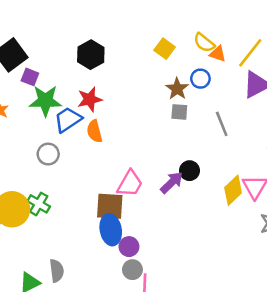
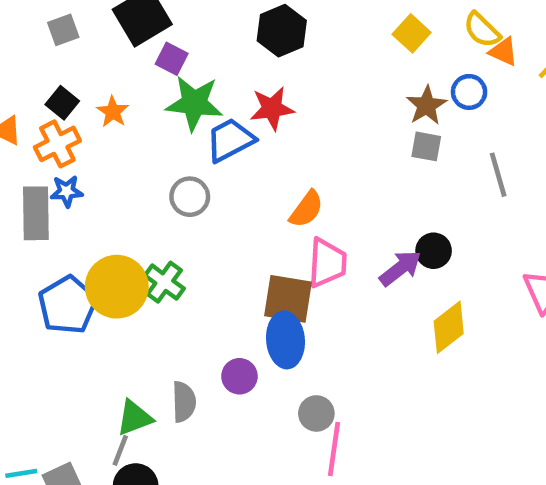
orange semicircle: (95, 131) -> (306, 209), moved, turned -135
pink trapezoid: (130, 184) -> (327, 263), turned -32
yellow diamond: (233, 190) -> (449, 327), moved
purple circle: (129, 247) -> (239, 376), moved

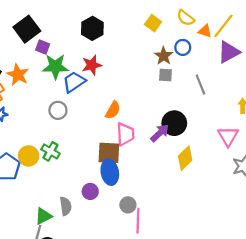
orange triangle: (503, 52) -> (205, 31), moved
orange star: (113, 112) -> (18, 75), size x1.5
black circle: (434, 251) -> (174, 123), size x1.5
yellow circle: (117, 287) -> (29, 156), size x0.7

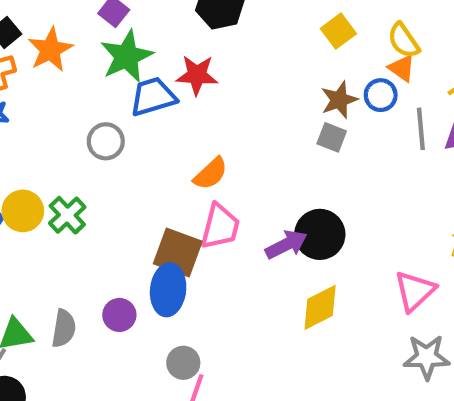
orange triangle: (205, 31) -> (402, 68), moved
green star: (55, 67) -> (127, 56), turned 30
gray line: (200, 85) -> (421, 129), moved

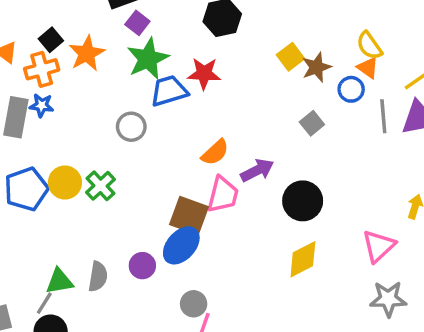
yellow square: (338, 31) -> (291, 57), moved
brown star: (339, 100) -> (316, 67), moved
gray square: (332, 137) -> (312, 123), turned 30
purple arrow: (286, 245) -> (257, 170), moved
blue ellipse: (168, 290) -> (181, 245), turned 36

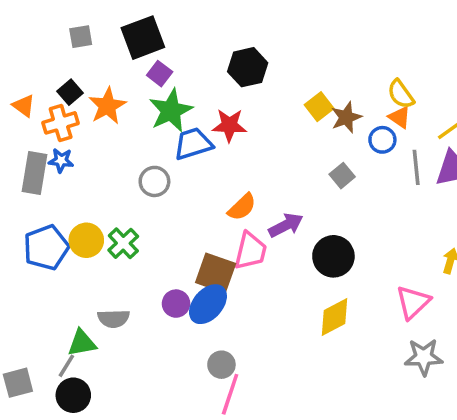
purple circle: (142, 266) -> (176, 304), moved
gray semicircle: (98, 276) -> (114, 319), moved, turned 80

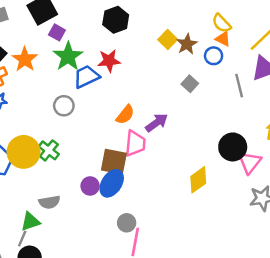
gray line: (416, 167) -> (239, 86), moved
yellow circle: (86, 240) -> (24, 152), size x1.4
black circle: (333, 256) -> (233, 147), moved

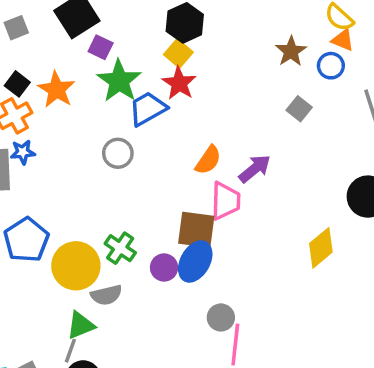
yellow square: (168, 40) -> (178, 53), moved
red star: (109, 61) -> (179, 83), turned -30
green cross: (49, 150) -> (120, 248), moved
yellow circle: (24, 152) -> (76, 266), moved

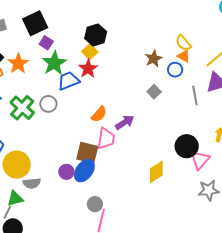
green cross: (120, 248) -> (22, 108), moved, size x1.4

